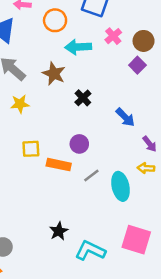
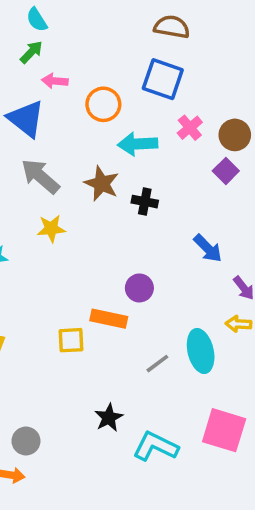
black cross: (83, 98) -> (145, 202), moved, turned -35
yellow square: (31, 149) -> (71, 340), moved
gray line: (91, 175) -> (157, 364), moved

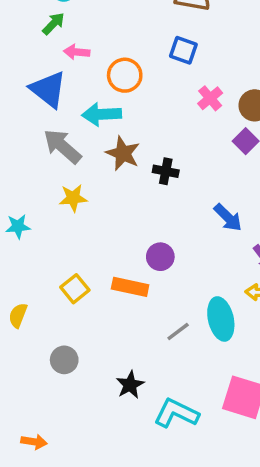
blue square: (163, 79) -> (183, 50), size x0.7
cyan arrow: (138, 144) -> (102, 114), moved
yellow square: (71, 340) -> (75, 289), moved, turned -36
gray circle: (26, 441) -> (64, 360), moved

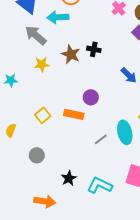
brown star: (123, 153) -> (71, 54), moved
black star: (130, 385) -> (69, 178), moved
orange arrow: (34, 442) -> (45, 201), moved, size x1.5

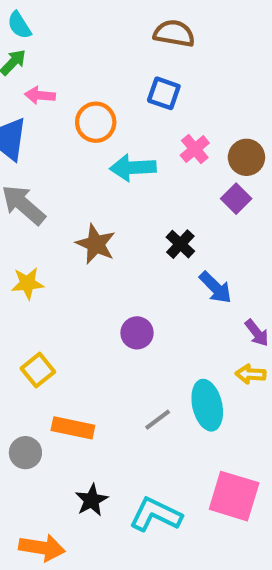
cyan arrow: (58, 17) -> (133, 168), moved
black cross: (94, 49) -> (180, 244), moved, turned 32
yellow star: (42, 64) -> (28, 283), moved
orange rectangle: (74, 114) -> (73, 428), moved

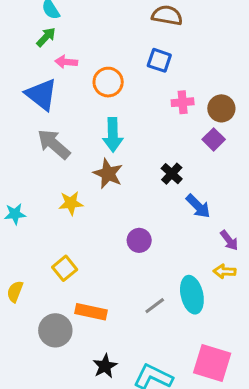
pink cross: (195, 149) -> (183, 102), turned 35
cyan arrow: (133, 168) -> (113, 135), moved, turned -88
yellow star: (28, 283) -> (71, 203), moved
gray circle: (25, 453) -> (55, 330), size x1.4

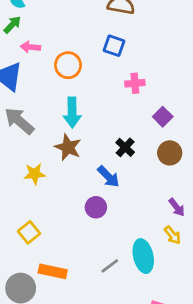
brown circle: (221, 108) -> (170, 153), moved
blue arrow: (198, 206) -> (108, 177), moved
yellow arrow: (225, 271) -> (172, 235), turned -132

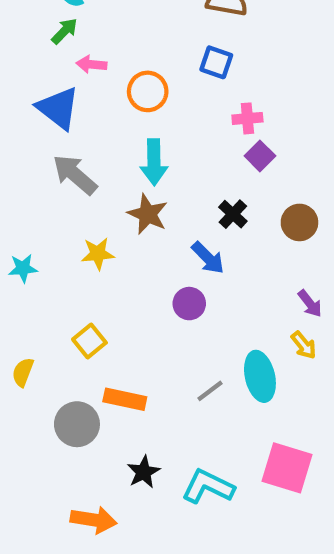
purple square: (163, 117) -> (260, 156), moved

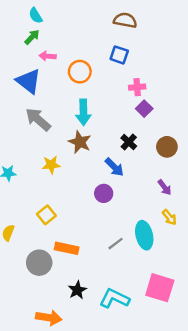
purple arrow: (310, 304) -> (165, 187), moved

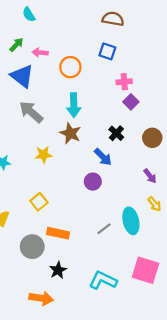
green arrow: (32, 37) -> (17, 45), moved
black star: (77, 290) -> (58, 270), moved

